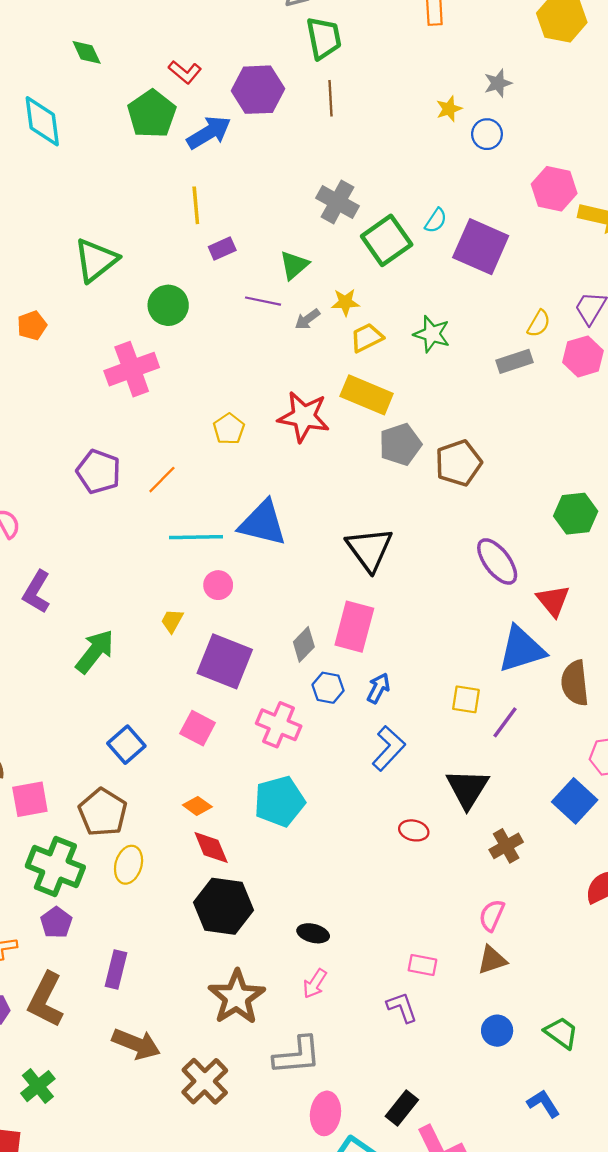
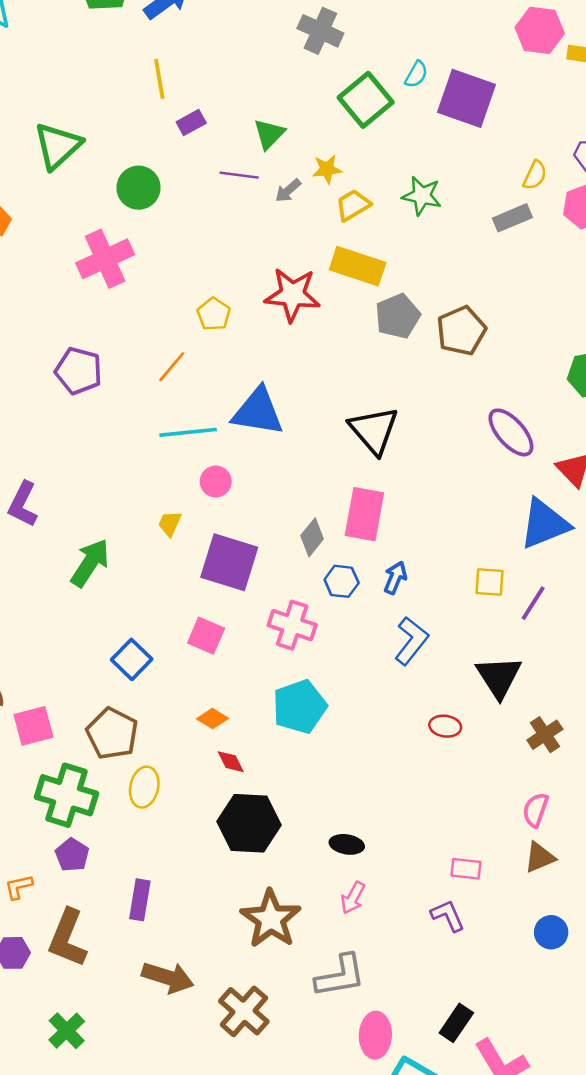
gray cross: (337, 202) -> (320, 31), moved
orange line: (162, 480) -> (172, 367), moved
red diamond: (211, 848) -> (231, 762), size x0.7

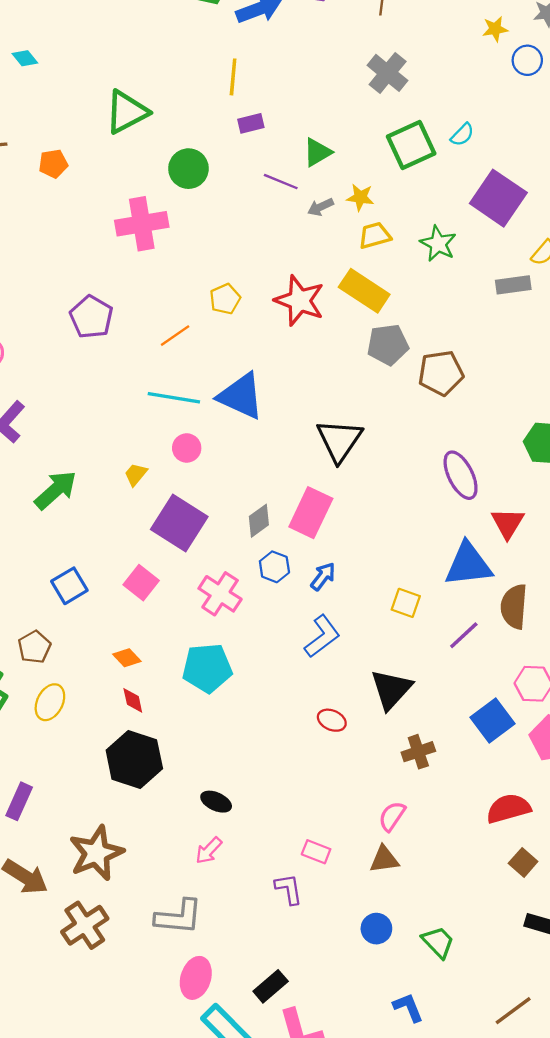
purple square: (466, 98) -> (498, 198), moved
purple line: (533, 603) -> (464, 635), moved
brown pentagon: (112, 734) -> (34, 647), size x0.7
brown star: (271, 919) -> (96, 853), moved

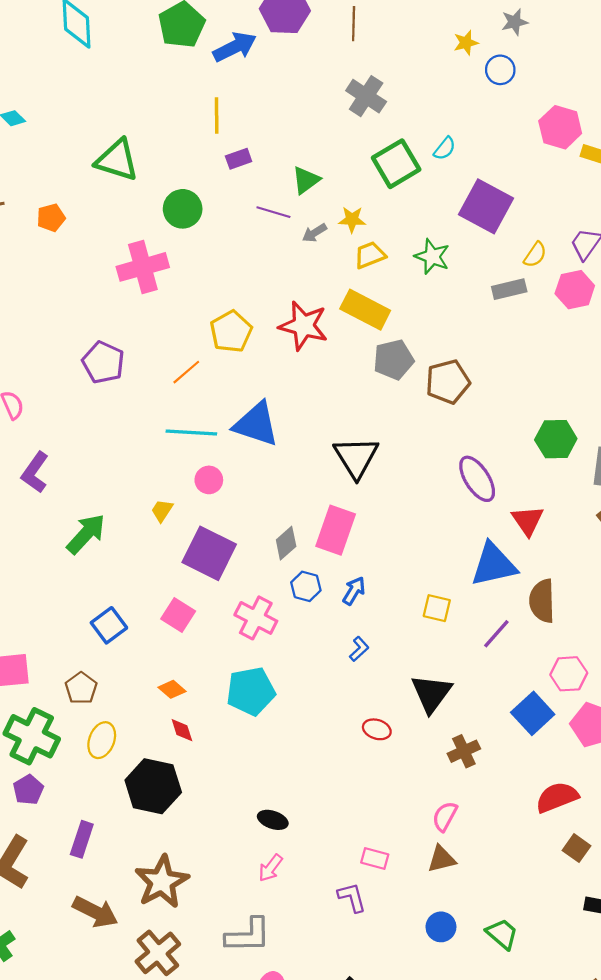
green triangle: (127, 112) -> (117, 160), turned 51
yellow pentagon: (225, 299) -> (231, 332), size x1.4
blue L-shape: (322, 636) -> (359, 649), size x0.6
black hexagon: (134, 759) -> (153, 786), moved

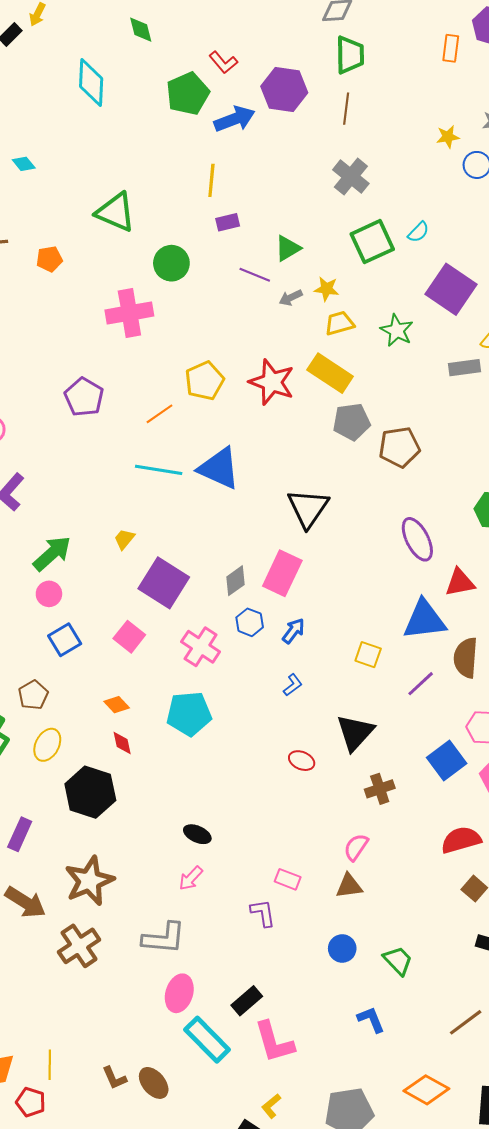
pink circle: (209, 480) -> (49, 594), moved
red triangle: (528, 521) -> (460, 582), turned 48

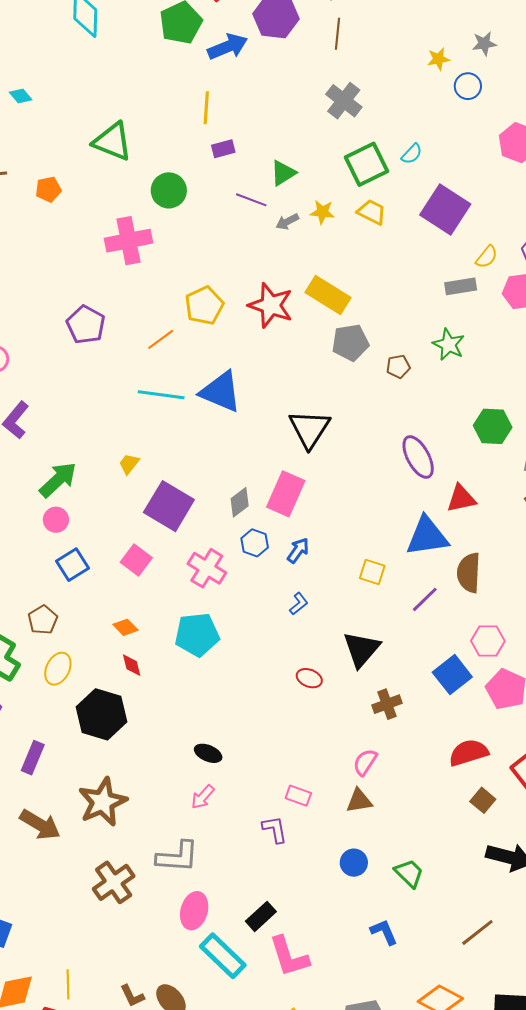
yellow trapezoid: (339, 323) -> (372, 212), moved, turned 44
green star: (397, 330) -> (449, 345), moved
brown pentagon: (399, 447) -> (398, 367), size x0.6
brown cross: (79, 946) -> (114, 882), moved

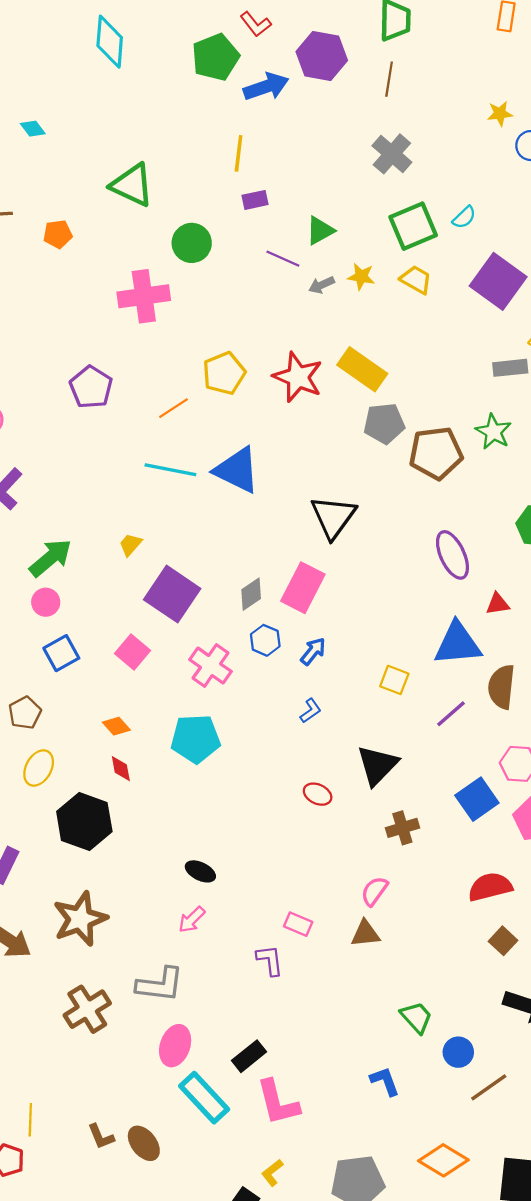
brown pentagon: (398, 367) -> (436, 453), size x2.0
red triangle: (461, 499) -> (498, 604), size x0.7
blue circle: (354, 863) -> (458, 1052), moved

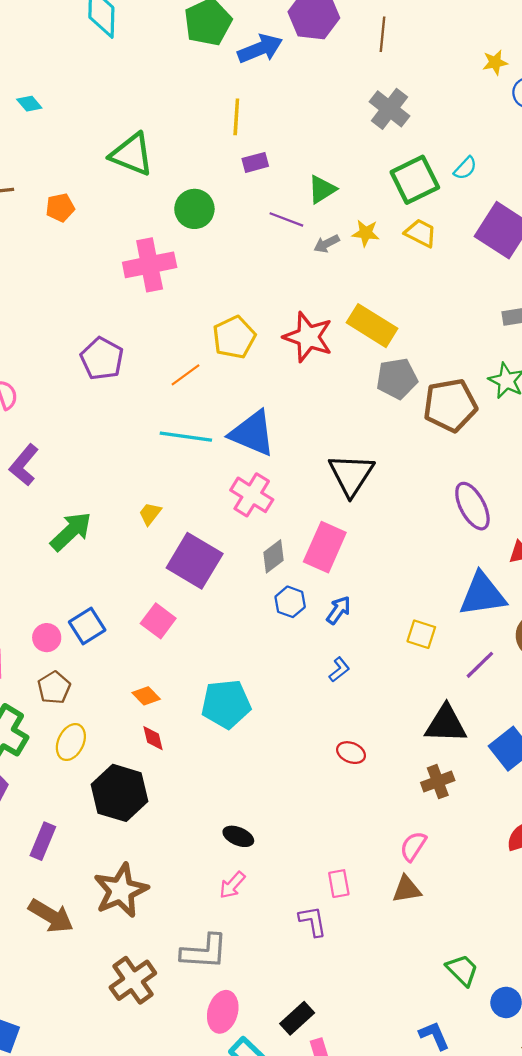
pink circle: (46, 602) -> (47, 638), moved
pink cross: (210, 666) -> (252, 495), moved
black triangle: (377, 765) -> (446, 724), moved, turned 51
pink rectangle: (298, 924) -> (339, 884), turned 60

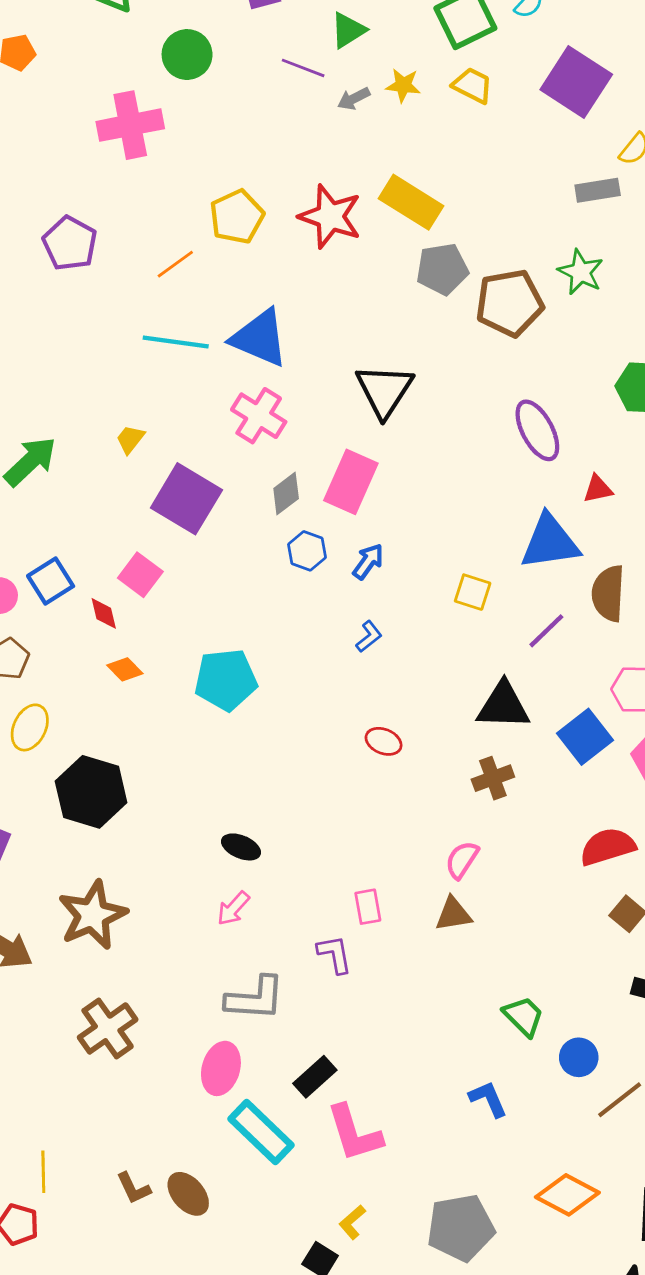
red diamond: (153, 738) -> (104, 613), moved
gray L-shape: (204, 952) -> (255, 998), moved

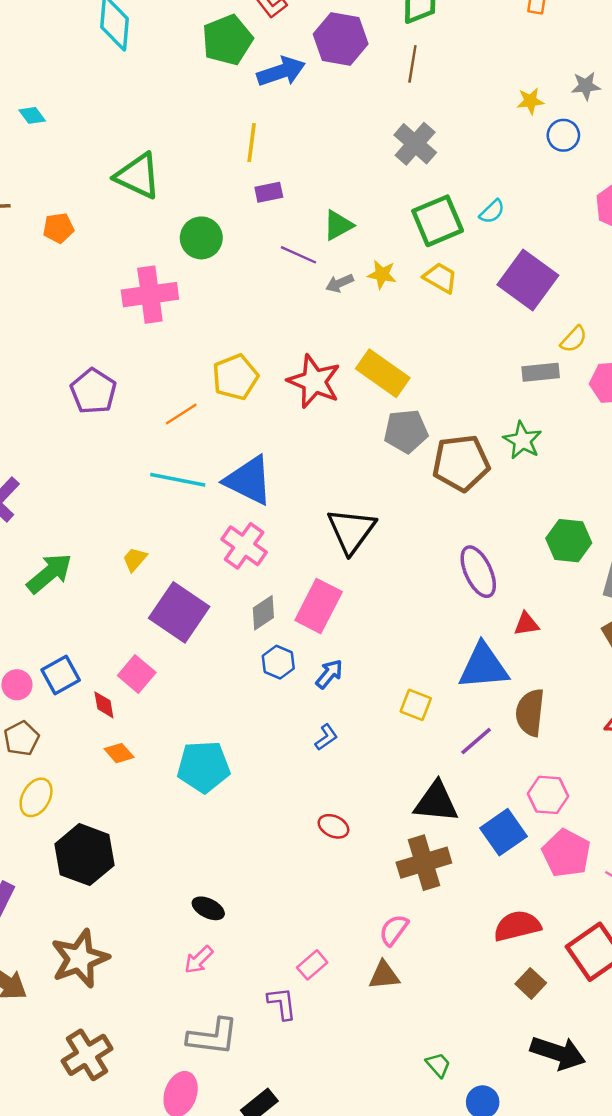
brown cross: (493, 778) -> (424, 863), size x1.5
pink rectangle: (368, 907) -> (312, 965), turned 56
green trapezoid: (524, 1016) -> (438, 1065), size x0.7

